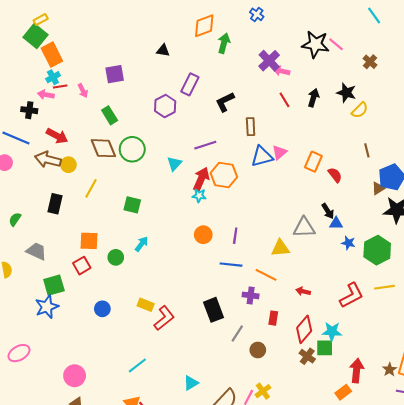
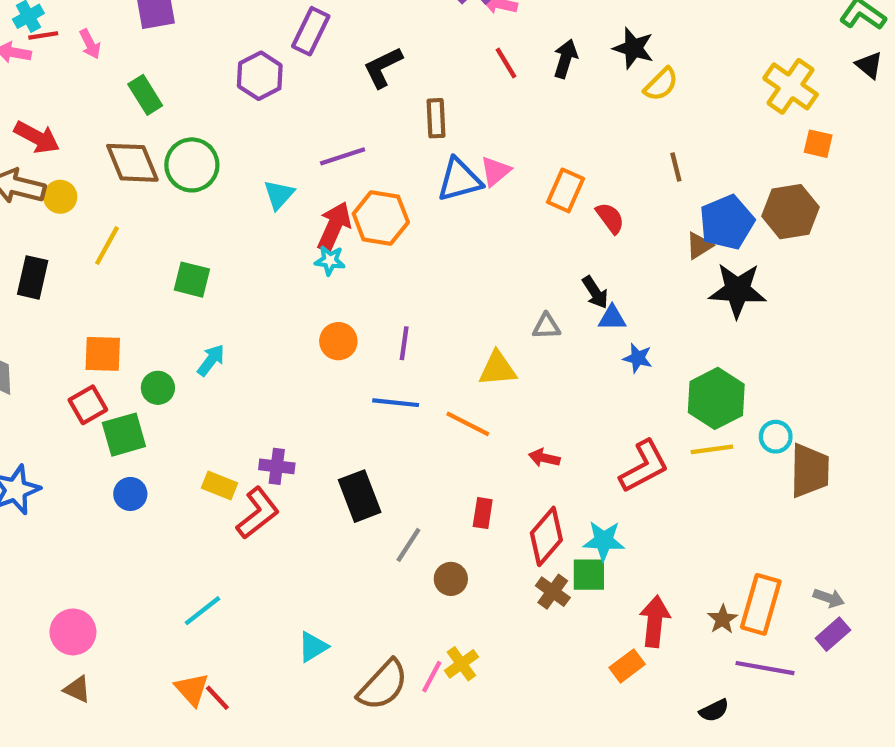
gray triangle: (304, 227) -> (546, 326), size x0.6
green hexagon: (377, 250) -> (716, 398), moved
green square: (54, 285) -> (124, 435), moved
purple cross: (251, 295) -> (277, 466), moved

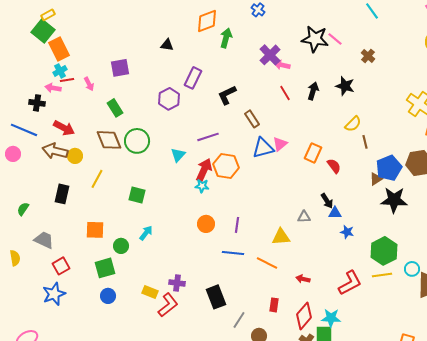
yellow semicircle: (661, 84) -> (353, 124), moved
brown rectangle: (436, 118) -> (252, 119), turned -30
red square: (88, 405) -> (61, 266), moved

